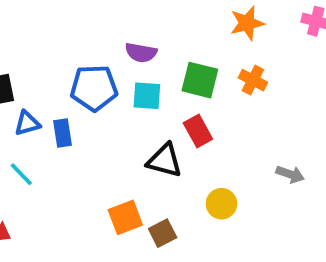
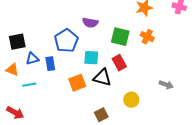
blue pentagon: (94, 88) -> (66, 41), turned -30
cyan square: (147, 96) -> (91, 58), moved
cyan line: (21, 174) -> (29, 85), turned -56
orange square: (125, 217) -> (77, 83), moved

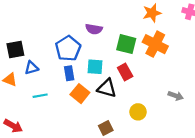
orange cross: (147, 37) -> (155, 44), size x1.6
blue rectangle: (50, 64) -> (69, 73), moved
orange square: (77, 83) -> (80, 94), turned -30
cyan line: (29, 85) -> (40, 96), moved

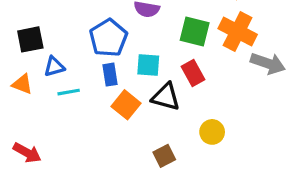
cyan line: (40, 96) -> (69, 92), moved
gray arrow: (176, 96) -> (268, 63), moved, size x1.5

